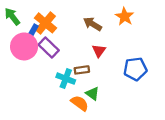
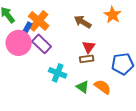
brown rectangle: (82, 70) -> (87, 59), moved
orange semicircle: (80, 103) -> (103, 87), moved

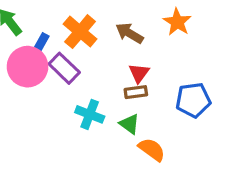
orange cross: (39, 21) -> (80, 32), moved
green triangle: (83, 87) -> (129, 124), moved
orange semicircle: (103, 87) -> (152, 149), moved

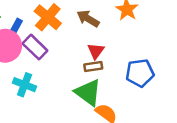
cyan cross: (90, 114) -> (25, 85), moved
green triangle: (129, 124) -> (88, 92), size x1.6

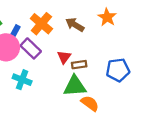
red triangle: (96, 51) -> (64, 57), moved
green triangle: (88, 92) -> (75, 86), turned -40

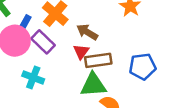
brown arrow: (75, 25) -> (87, 32), moved
brown rectangle: (79, 65) -> (98, 60), size x1.5

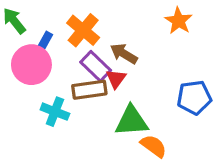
purple rectangle: (43, 42) -> (96, 66), moved
brown rectangle: (98, 60) -> (89, 90), moved

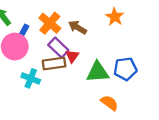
brown arrow: (124, 54) -> (77, 27), moved
green triangle: (132, 121) -> (98, 72), moved
orange semicircle: (154, 146) -> (109, 103), moved

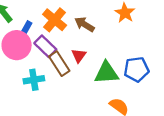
purple rectangle: (58, 48) -> (45, 46), moved
brown rectangle: (54, 64) -> (59, 64), turned 65
cyan cross: (31, 78) -> (34, 80), turned -30

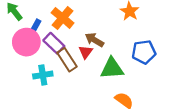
brown arrow: (85, 24) -> (94, 40), moved
blue pentagon: (136, 69) -> (144, 52), moved

